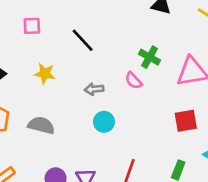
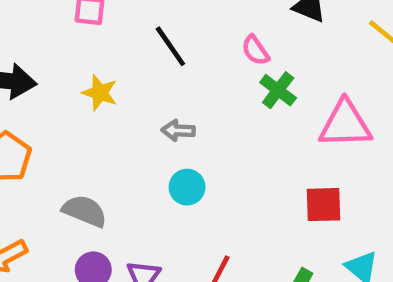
pink semicircle: (133, 81) -> (255, 50), moved
gray semicircle: (41, 125) -> (85, 211), moved

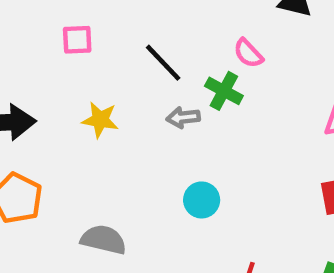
green cross: (278, 90) -> (224, 91), moved
gray arrow: (178, 130) -> (183, 117), moved

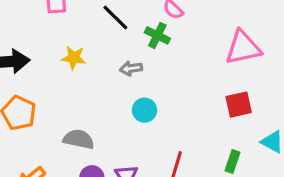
gray arrow: (183, 117) -> (131, 68), moved

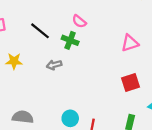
pink triangle: (243, 48) -> (130, 43), size x0.7
cyan circle: (144, 110) -> (70, 118), moved

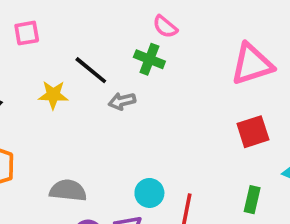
black line: (40, 31) -> (91, 70), moved
pink triangle: (130, 43) -> (252, 64), size x1.4

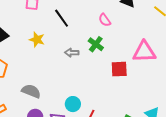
green cross: (149, 59) -> (96, 44), moved
black line: (91, 70) -> (62, 18), moved
red square: (253, 132) -> (119, 69), moved

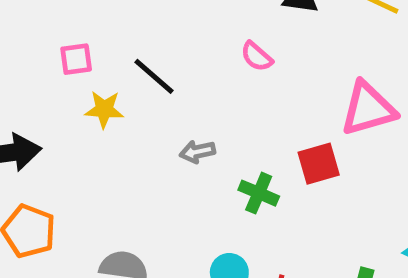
yellow star: (37, 40) -> (104, 109), moved
green cross: (96, 44) -> (259, 193), moved

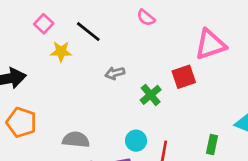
pink square: (76, 59) -> (44, 24), turned -36
green cross: (259, 193) -> (151, 95), turned 30

